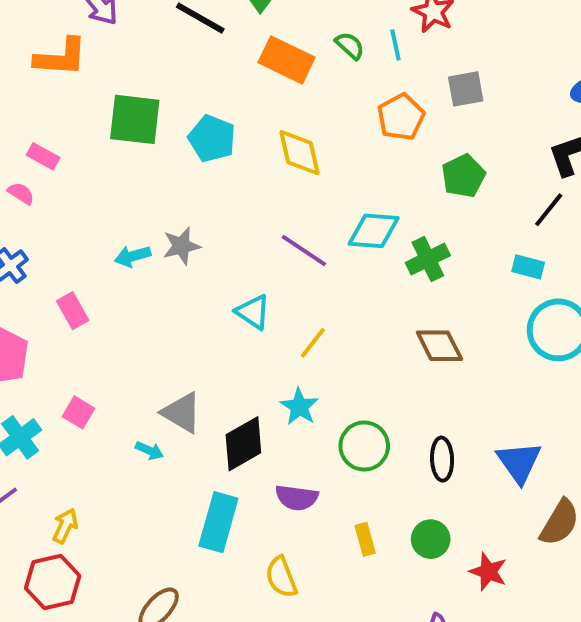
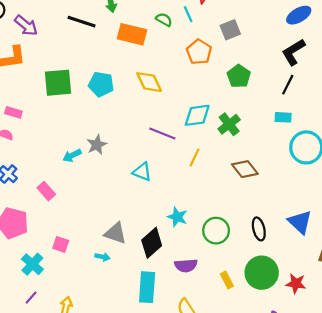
yellow line: (313, 343) -> (194, 157), moved
green circle: (431, 539) -> (262, 273), size x1.6

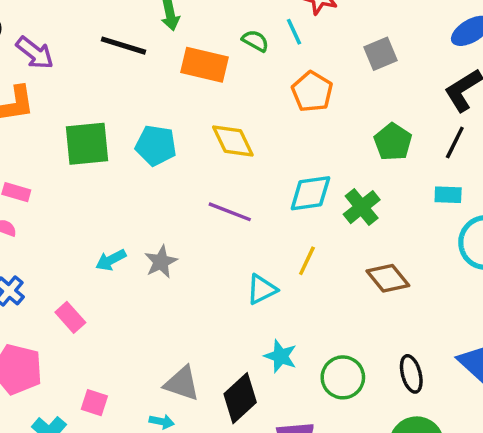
gray square: (230, 30) -> (380, 54), moved
green pentagon: (239, 76) -> (393, 142), moved
purple line: (162, 133) -> (230, 212), moved
gray star: (97, 145) -> (161, 262), moved
cyan triangle: (142, 172) -> (262, 289), moved, turned -48

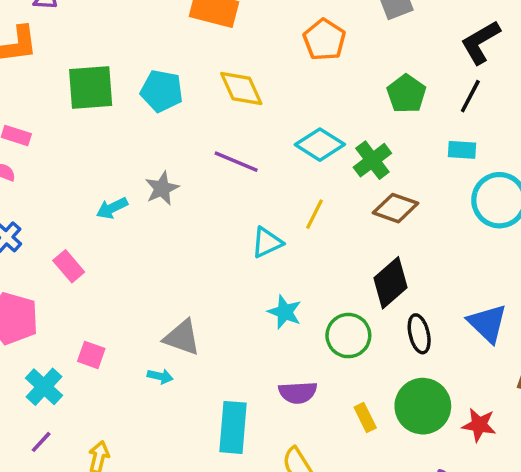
cyan diamond: (310, 193) -> (320, 145), turned 39
gray star: (161, 262) -> (162, 188), moved
brown diamond: (388, 278) -> (396, 208), moved, turned -33
black diamond: (240, 398) -> (390, 283), moved

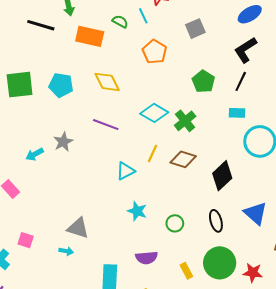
brown diamond: (396, 208) -> (183, 159), moved
black diamond: (390, 283) -> (222, 176), moved
green circle: (348, 336) -> (175, 223), size x0.7

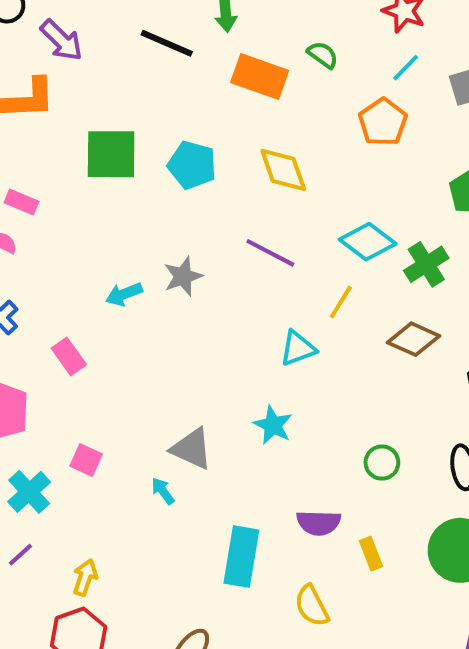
cyan line: (143, 16) -> (406, 68), moved, turned 63
yellow line: (152, 153) -> (341, 302), moved
cyan star: (137, 211) -> (273, 425), moved
cyan arrow: (66, 251) -> (163, 491), turned -144
yellow rectangle: (186, 271) -> (371, 554), moved

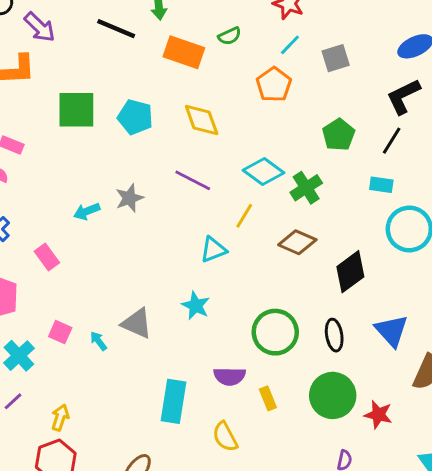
green semicircle: (323, 55) -> (230, 36), turned 120
green circle: (382, 463) -> (275, 332), size x1.8
cyan arrow: (163, 491) -> (98, 341), moved

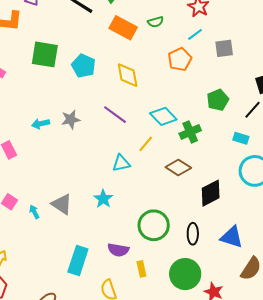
blue triangle: (392, 331) -> (232, 237), turned -40

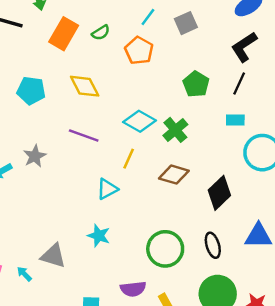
green semicircle: (156, 22) -> (101, 33), moved
orange rectangle: (123, 28) -> (64, 34), turned -72

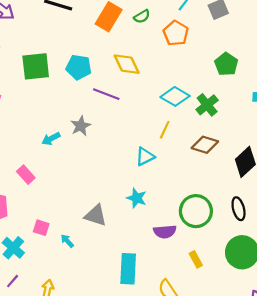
purple line: (84, 136) -> (106, 94), moved
cyan arrow: (24, 274) -> (67, 241), moved
purple semicircle: (133, 289) -> (165, 232), moved

